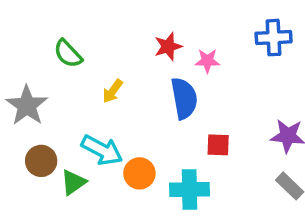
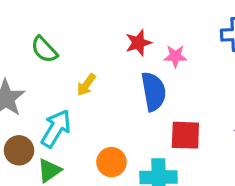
red square: (218, 145) -> (185, 135), size x1.4
cyan arrow: (102, 150) -> (56, 128), moved, turned -87

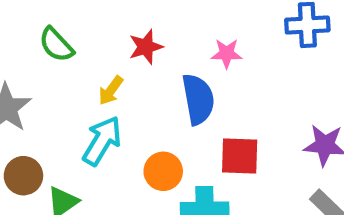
red star: (138, 43) -> (146, 47), moved
cyan arrow: (56, 128) -> (102, 141), moved
orange circle: (111, 162) -> (163, 171), moved

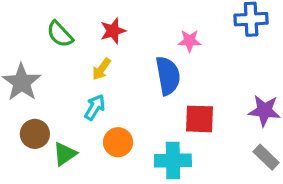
red star: (146, 47) -> (113, 31), moved
cyan arrow: (102, 141) -> (95, 107), size x0.7
orange circle: (163, 171) -> (118, 142), moved

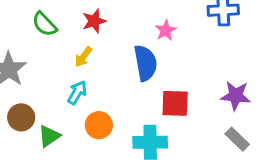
pink star: (190, 41) -> (166, 30), turned -30

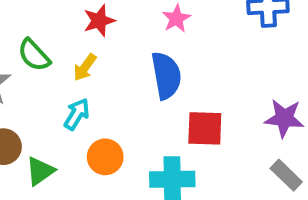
green semicircle: (44, 24) -> (34, 55), moved
pink star: (166, 30) -> (176, 19), moved

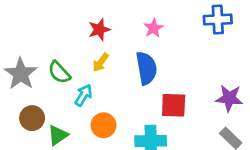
green semicircle: (34, 55) -> (59, 72), moved
yellow arrow: (85, 67) -> (101, 62), moved

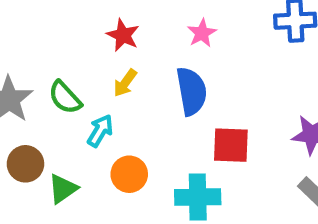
red star: (99, 30) -> (123, 35), turned -30

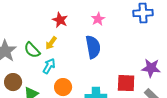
yellow arrow: (125, 83) -> (51, 43), moved
red square: (231, 145) -> (126, 83), moved

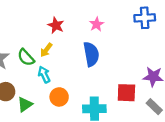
cyan arrow: (49, 66) -> (44, 75), turned -56

